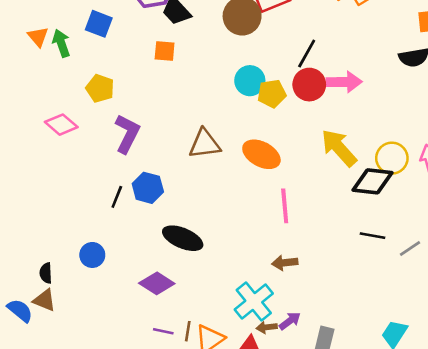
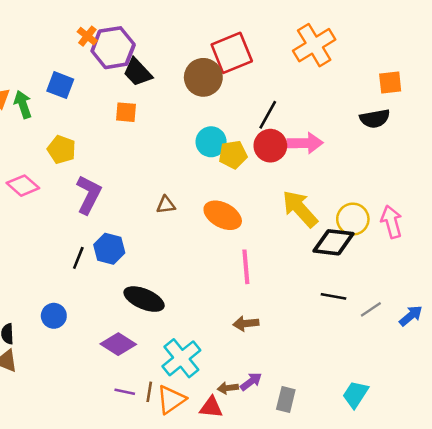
brown triangle: (205, 144) -> (166, 205), size x0.6
cyan cross: (254, 301) -> (181, 358), moved

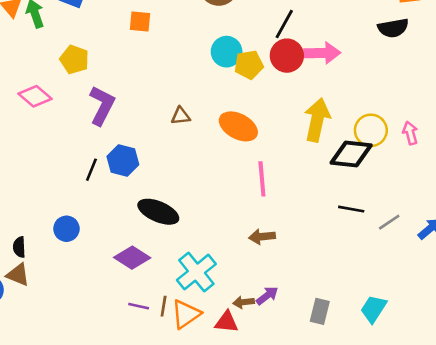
yellow arrow: (300, 209) -> (317, 120), turned 54
pink arrow: (391, 222) -> (410, 133), size x0.7
gray rectangle: (286, 400) -> (320, 311), moved

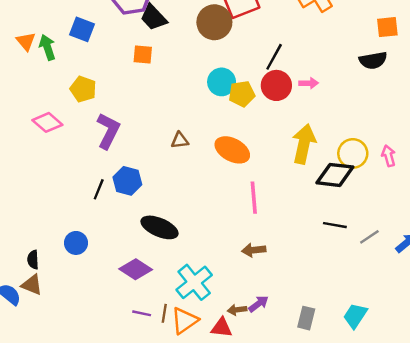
pink arrow: (322, 53) -> (309, 83), size x0.6

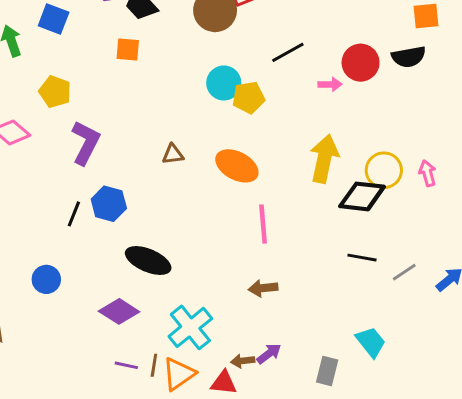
black line: (274, 57) -> (288, 52), turned 32
red circle: (276, 85) -> (361, 63), moved
cyan trapezoid: (355, 316) -> (371, 342), moved, turned 108

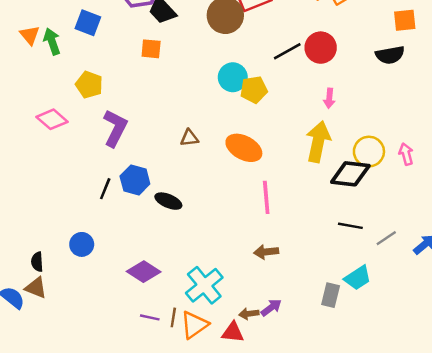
red circle: (361, 63) -> (321, 48), moved
pink arrow: (330, 84) -> (329, 98), moved, turned 96
black ellipse: (148, 260) -> (168, 201), moved, size x0.7
cyan trapezoid: (371, 342) -> (358, 278), moved, turned 96
gray rectangle: (327, 371) -> (331, 295), moved

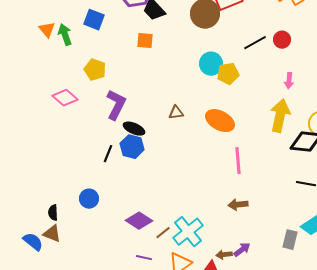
red circle: (321, 48) -> (282, 40), size x0.7
black ellipse: (168, 201) -> (134, 129), moved
brown line: (173, 317) -> (163, 233), moved, turned 42

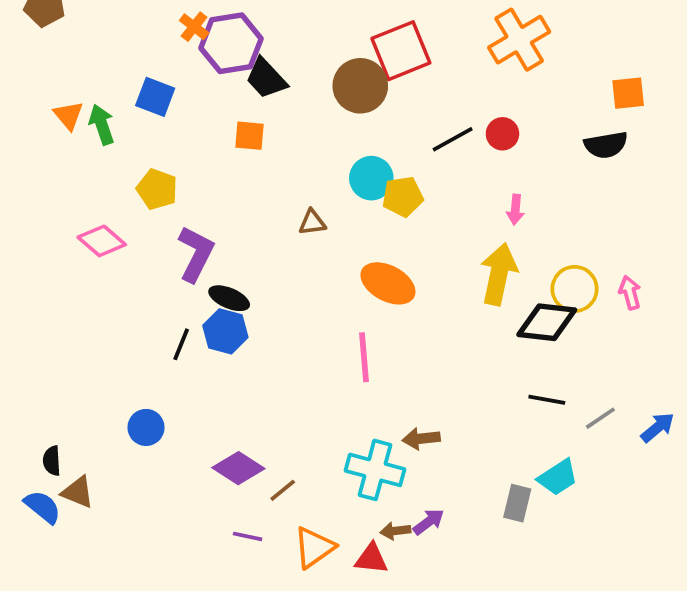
brown triangle: (176, 113) -> (312, 222), moved
pink line: (238, 161) -> (364, 357), moved
black semicircle: (53, 213) -> (52, 461), moved
cyan cross: (188, 232) -> (375, 470), moved, turned -36

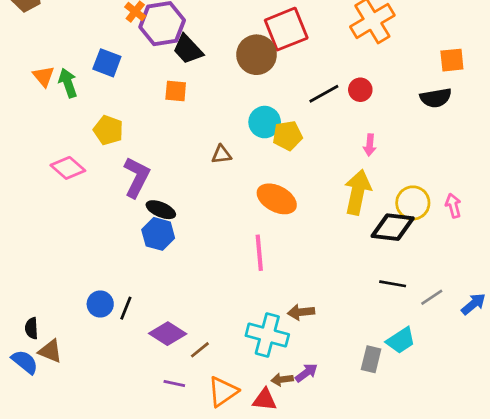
black line: (181, 344) -> (126, 308), moved

